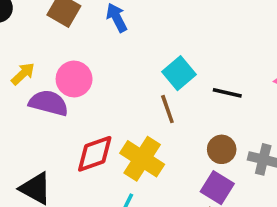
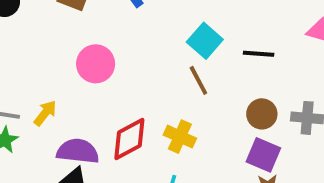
yellow arrow: (23, 74) -> (45, 113), moved
purple semicircle: (49, 103) -> (78, 151), moved
yellow cross: (142, 159) -> (180, 137), size x0.7

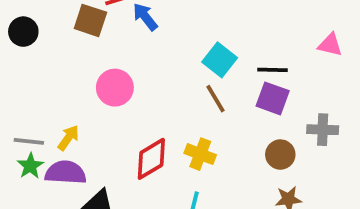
brown circle: (262, 114) -> (280, 155), moved
purple semicircle: (78, 151) -> (66, 173), moved
purple square: (263, 155) -> (273, 98), moved

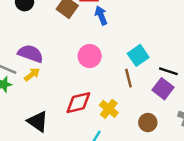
pink circle: (115, 88) -> (90, 56), moved
brown circle: (280, 155) -> (148, 123), moved
purple semicircle: (66, 173) -> (31, 54), moved

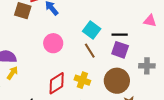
brown circle: (148, 123) -> (117, 81), size x1.6

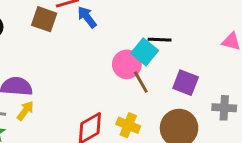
black line: (120, 35) -> (160, 40), moved
pink circle: (53, 43) -> (127, 64), moved

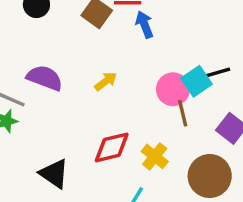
black line: (160, 40) -> (217, 73), turned -35
yellow arrow: (25, 111) -> (106, 81), moved

